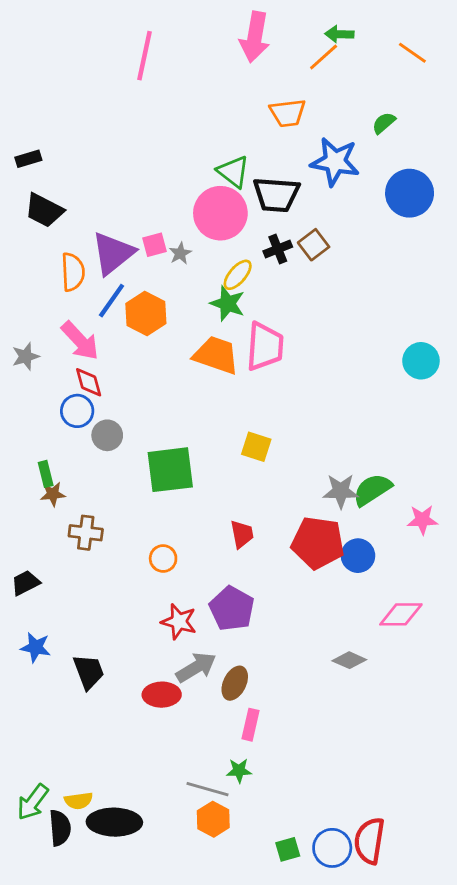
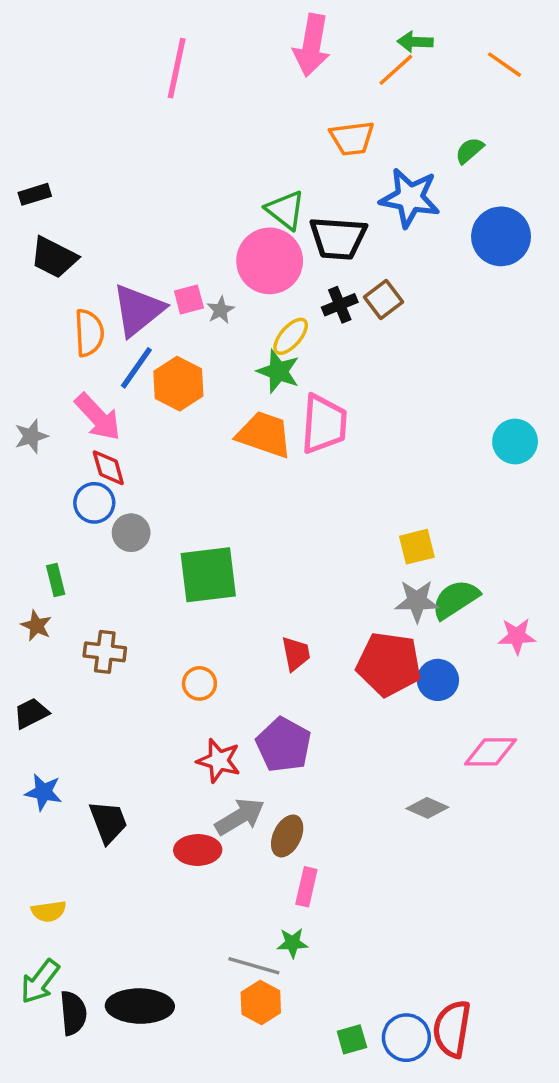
yellow square: (256, 447) -> (417, 547), moved, turned -32
brown star: (53, 494) -> (36, 626), moved, turned 30
yellow semicircle: (79, 801) -> (49, 911), moved

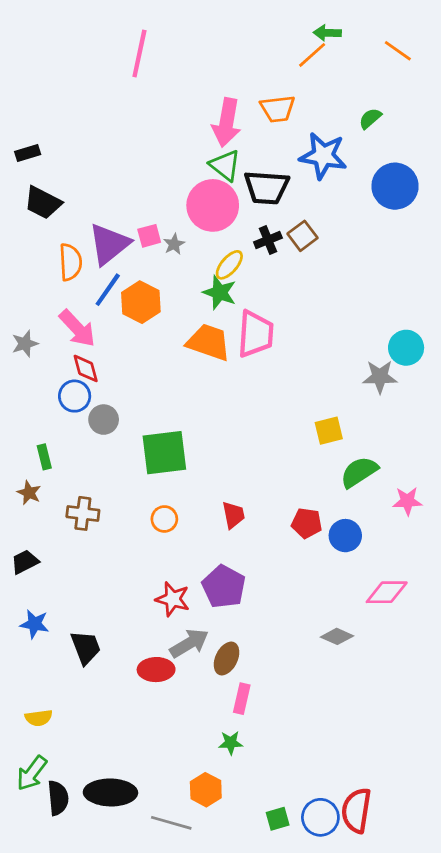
pink arrow: (312, 45) -> (227, 123), moved
gray star: (417, 601) -> (380, 377), moved
red pentagon: (389, 664) -> (307, 523), size x0.6
orange circle: (199, 683) -> (164, 519), moved
gray line: (254, 966) -> (171, 823), moved

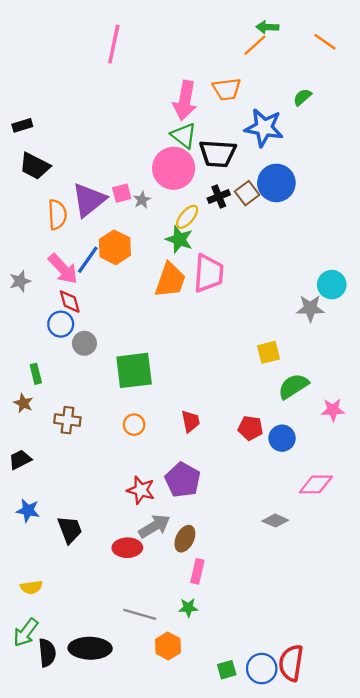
blue circle: (395, 186) -> (276, 183), moved
blue line: (108, 290) -> (88, 260), moved
orange trapezoid: (209, 342) -> (170, 280), turned 90
gray line: (171, 823) -> (140, 614), moved

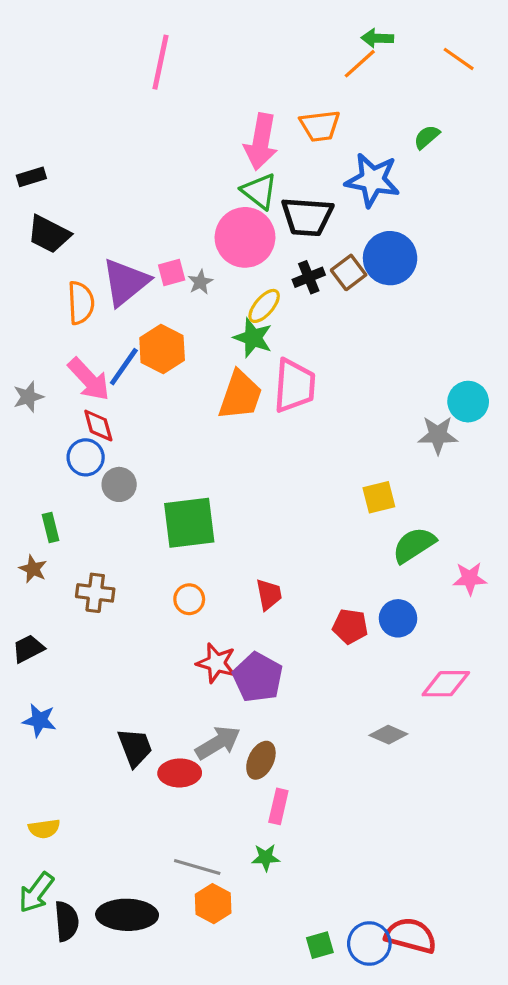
red pentagon: (250, 428) -> (350, 626), moved
red star: (141, 490) -> (216, 663), moved
black trapezoid: (70, 530) -> (135, 747), moved
orange hexagon: (168, 646) -> (213, 904), moved
red semicircle: (291, 663) -> (411, 936), turned 96

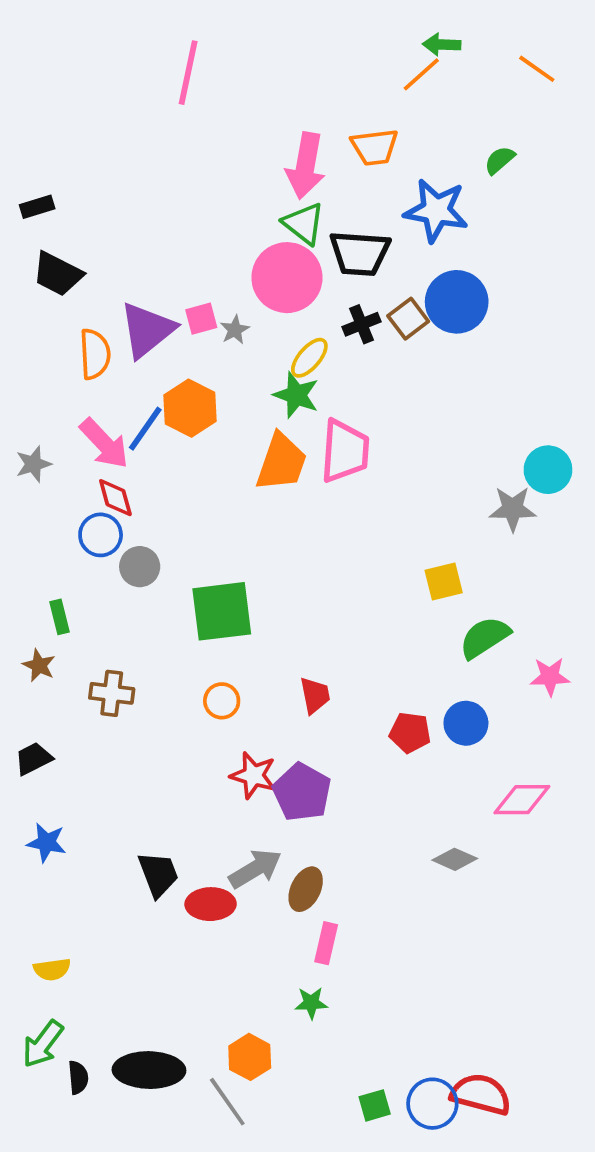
gray line: (197, 867) -> (227, 1102), moved, turned 39
black semicircle: (66, 921) -> (78, 1077), size x0.7

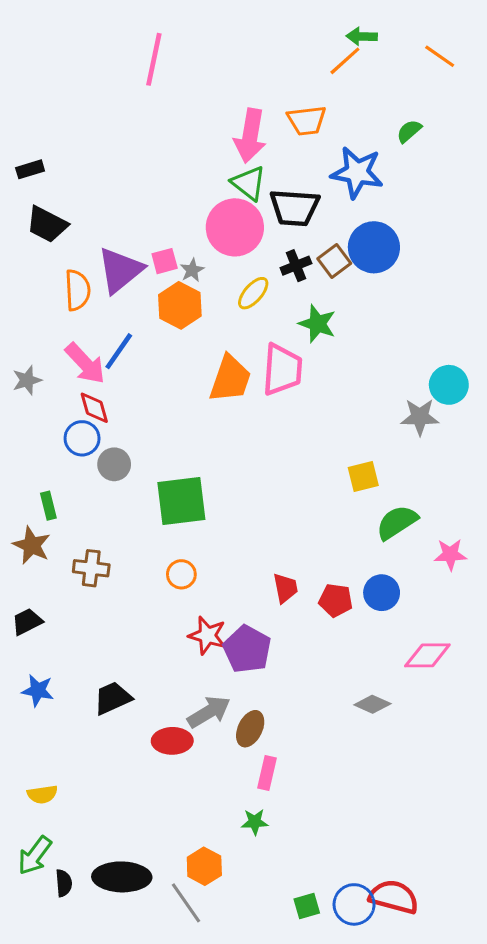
green star: (296, 395) -> (317, 324), moved
orange hexagon: (190, 408) -> (180, 305), moved
brown star: (39, 665) -> (32, 545), size x1.4
red trapezoid: (315, 695) -> (285, 588), moved
black trapezoid: (158, 874) -> (113, 698), moved, turned -93

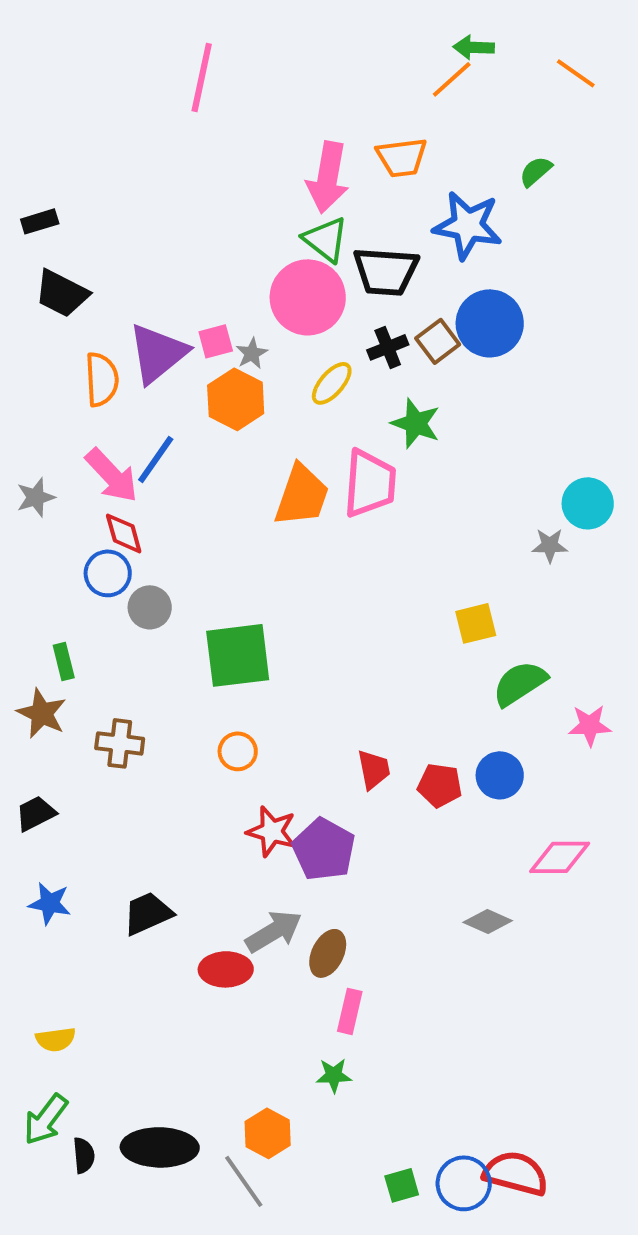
gray star: (420, 417) -> (550, 545), size x0.7

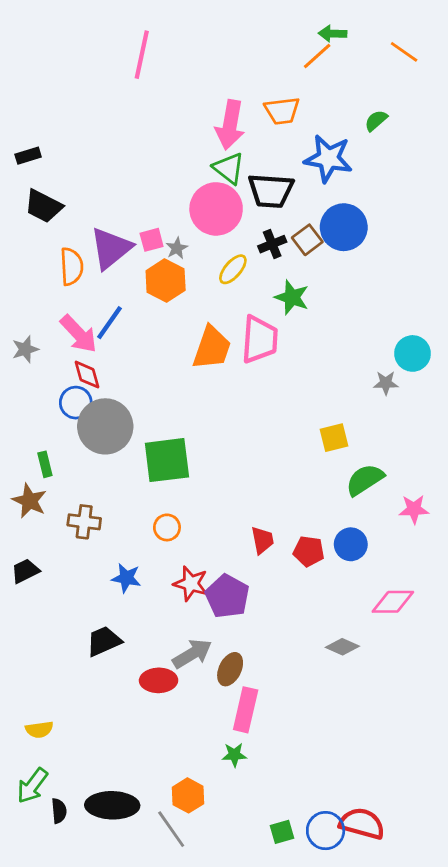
gray circle: (150, 607) -> (105, 426), size x1.8
blue star: (50, 903) -> (126, 578), moved
pink rectangle: (350, 1011) -> (246, 710), size x1.4

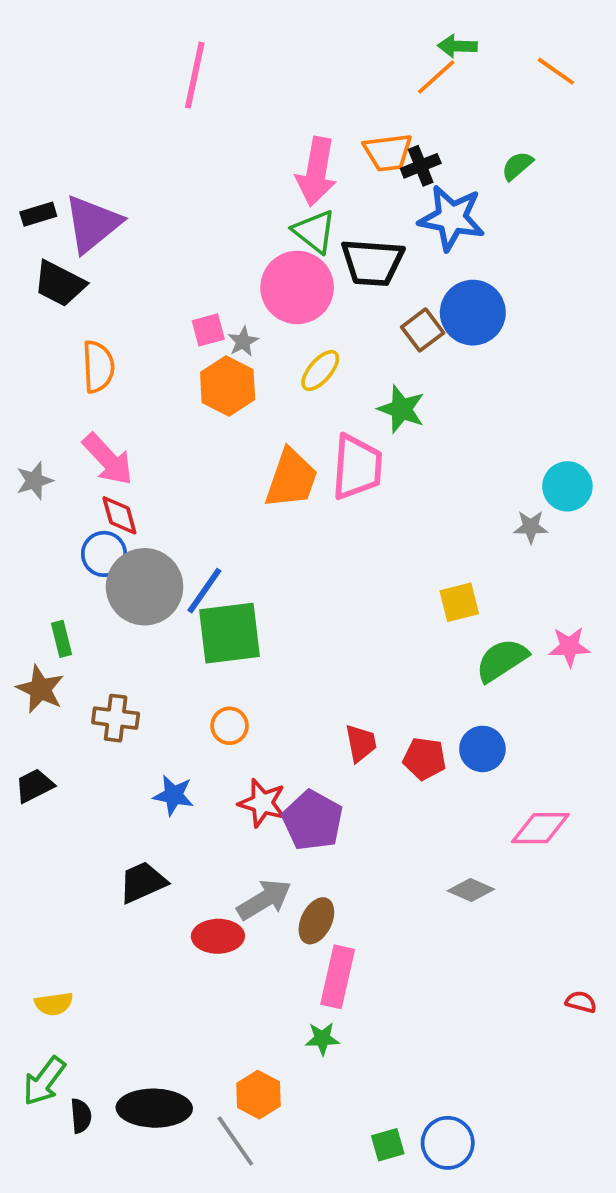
black cross: (272, 244) -> (421, 166), moved
purple triangle: (111, 248) -> (92, 224), moved
blue line: (109, 323) -> (204, 591), moved
pink star: (414, 509) -> (569, 647), moved
red semicircle: (362, 824) -> (581, 1002), moved, size x0.5

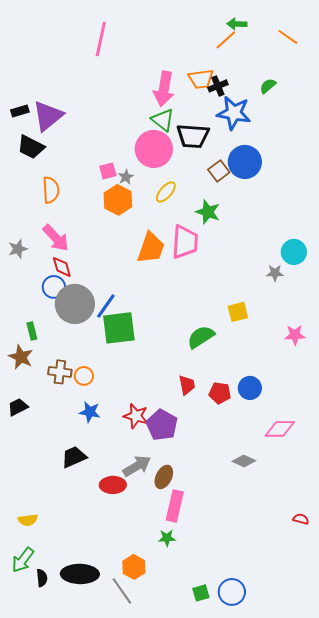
green semicircle: (502, 660) -> (201, 337), moved
orange circle: (230, 726) -> (84, 376), moved

